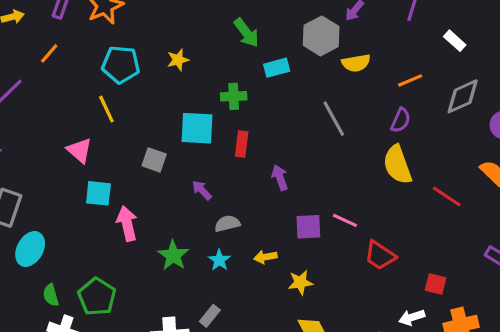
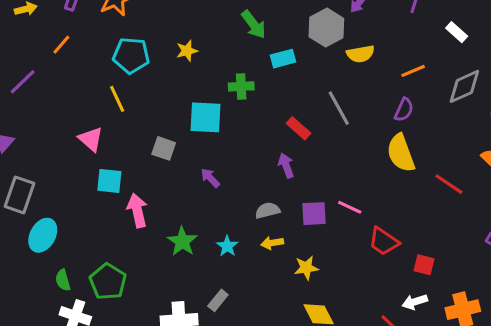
red rectangle: (242, 144) -> (299, 128), moved, turned -55
gray semicircle: (227, 224) -> (268, 210), moved
red square: (436, 284) -> (424, 265), moved

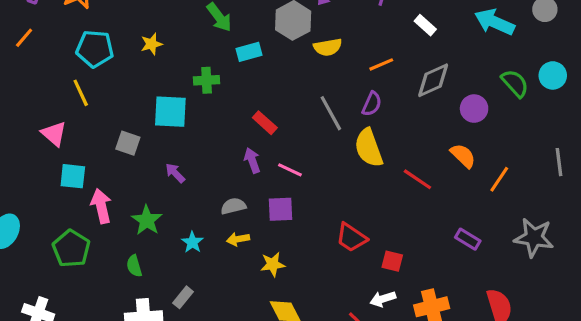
gray line: (339, 108) -> (331, 113), moved
pink line: (350, 207) -> (290, 170), moved
green star: (182, 241) -> (147, 220), moved
green semicircle: (63, 280) -> (134, 266), moved
green pentagon: (108, 282) -> (71, 249), moved

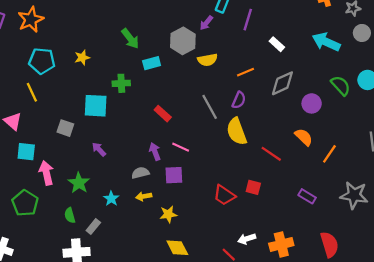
purple arrow: (252, 160) -> (155, 152), moved
red square: (392, 261) -> (253, 187), moved
gray rectangle: (183, 297) -> (93, 227), moved

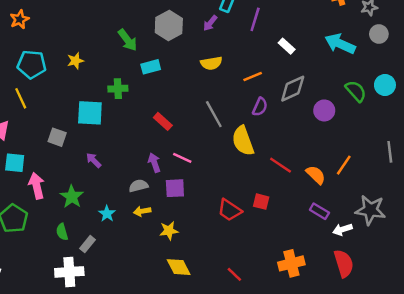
orange star: (31, 20) -> (20, 19), size x0.7
gray hexagon: (183, 41) -> (169, 26), moved
purple semicircle: (239, 100) -> (260, 107), moved
orange semicircle: (304, 137) -> (316, 175), moved
white arrow: (247, 239) -> (342, 229), moved

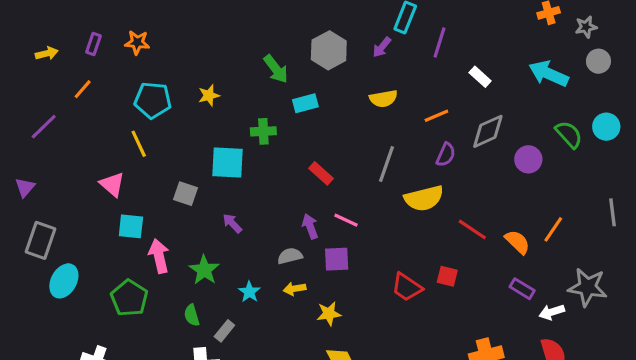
orange star: (20, 19) -> (137, 42), turned 30
gray line: (214, 114) -> (387, 164), turned 48
yellow semicircle: (243, 141) -> (424, 198), turned -84

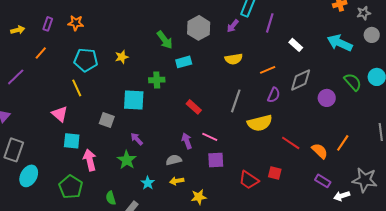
purple square: (337, 259) -> (216, 160), moved
green star: (204, 270) -> (127, 160), moved

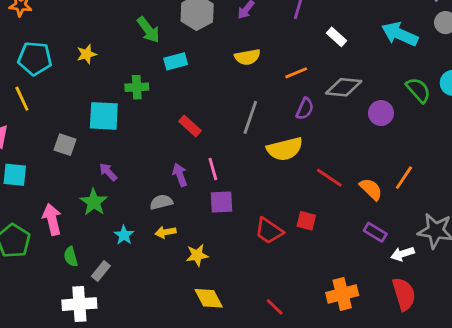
gray diamond: (301, 80) -> (344, 87), turned 30
pink line: (210, 137) -> (213, 169), turned 49
pink arrow: (90, 160) -> (52, 219), moved

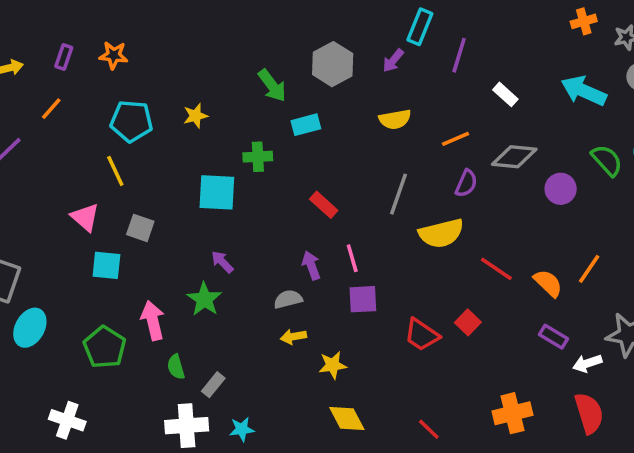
gray square: (65, 145) -> (140, 228), moved
red square: (306, 221) -> (468, 322), turned 30
cyan star: (124, 235) -> (242, 429), moved, turned 30

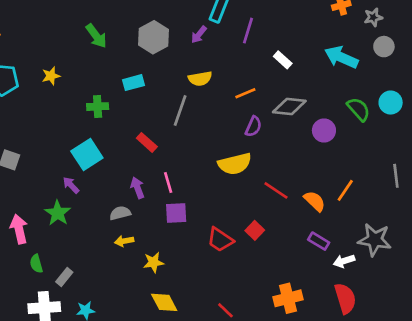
green arrow: (272, 85) -> (96, 36), moved
cyan square: (217, 192) -> (87, 154), moved, turned -36
gray line: (399, 194) -> (180, 111), moved

